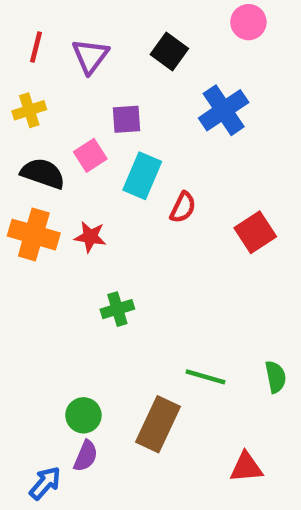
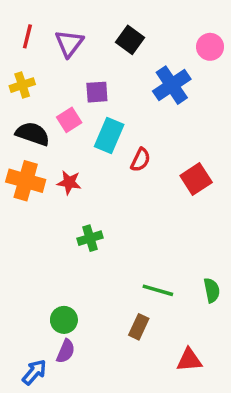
pink circle: (248, 22) -> (210, 47), moved
brown rectangle: (158, 424) -> (139, 327), moved, size x0.6

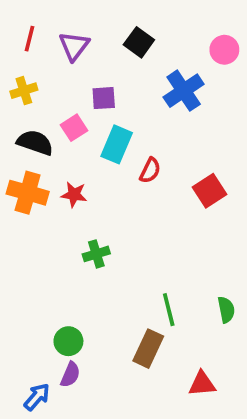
green line: (158, 290) -> (169, 310), turned 60
brown rectangle: (139, 327) -> (148, 349), size x1.4

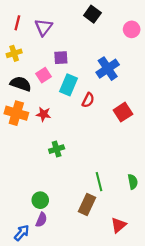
black square: (139, 42) -> (92, 14), moved
blue cross: (184, 91) -> (108, 69), moved
red triangle: (202, 384) -> (119, 225), turned -35

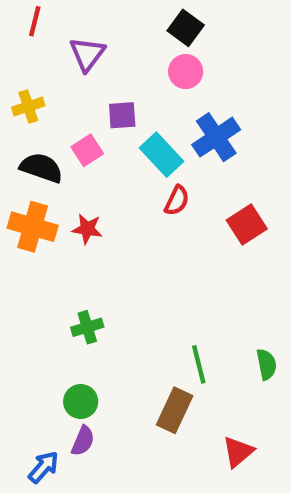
red line: (17, 23) -> (35, 21), moved
pink circle: (132, 29) -> (186, 72), moved
cyan rectangle: (69, 85) -> (162, 155), moved, turned -66
green cross: (57, 149) -> (87, 327), moved

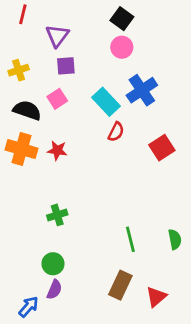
purple square: (122, 115) -> (66, 66), moved
brown rectangle: (175, 410) -> (120, 285), moved

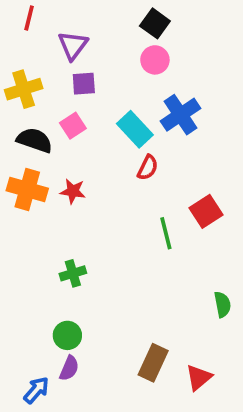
yellow cross: (19, 70) -> (24, 89), size x1.4
red square: (162, 148) -> (206, 211), moved
green line: (130, 239) -> (166, 233), moved

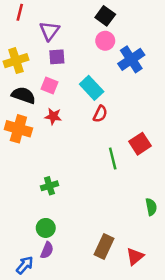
blue cross: (180, 115) -> (131, 59), moved
pink square: (73, 126) -> (49, 85), turned -35
red star: (73, 191) -> (53, 116), moved

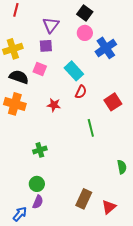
purple triangle: (49, 31) -> (51, 25), moved
red star: (53, 116) -> (54, 105), moved
red square: (140, 144) -> (113, 102), moved

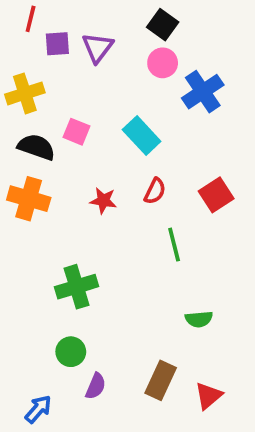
purple square: (46, 46) -> (57, 44), moved
red semicircle: (81, 92) -> (155, 191), moved
green cross: (40, 150) -> (77, 287), size x1.5
green semicircle: (122, 167) -> (199, 319), moved, turned 96
purple semicircle: (38, 202) -> (96, 386), moved

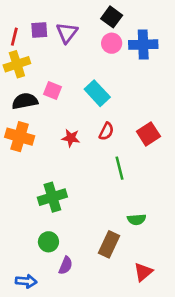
red line: (31, 19) -> (14, 37), moved
blue cross: (203, 92) -> (143, 45), moved, turned 32
black semicircle: (36, 147) -> (25, 101), turned -30
brown rectangle: (161, 380) -> (109, 244), moved
blue arrow: (38, 409) -> (26, 281), turned 54

